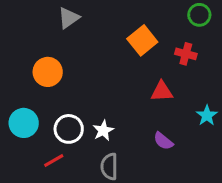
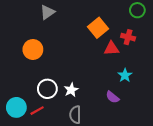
red triangle: (162, 91) -> (111, 48), moved
cyan star: (207, 115) -> (125, 75), moved
cyan circle: (24, 123) -> (16, 107), moved

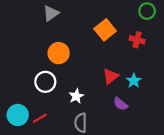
red triangle: (111, 48) -> (111, 76), moved, turned -35
orange circle: (33, 50) -> (59, 53), moved
white circle: (47, 89) -> (45, 82), moved

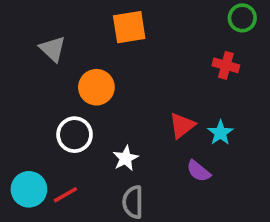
gray triangle: (51, 13) -> (53, 49), moved, turned -42
orange square: (105, 30) -> (129, 27), moved, turned 30

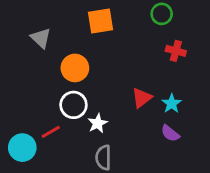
green circle: (242, 18) -> (162, 14), moved
white circle: (75, 135) -> (73, 105), moved
purple semicircle: (198, 171) -> (170, 133), moved
red line: (65, 195) -> (51, 132), moved

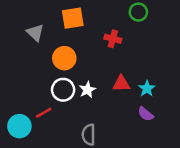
orange square: (100, 21) -> (73, 18), moved
red cross: (176, 51) -> (113, 39), moved
red triangle: (142, 98) -> (121, 84), turned 36
white star: (98, 123) -> (87, 90), moved

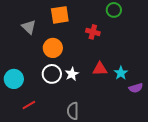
red line: (44, 113) -> (29, 105), moved
purple semicircle: (146, 114) -> (136, 88), moved, turned -56
cyan circle: (19, 126) -> (14, 79), moved

